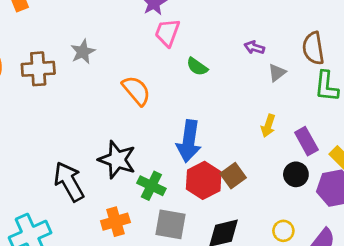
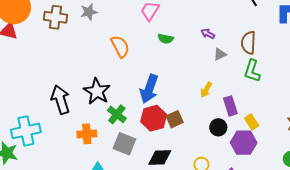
green semicircle: (197, 67) -> (166, 39), turned -35

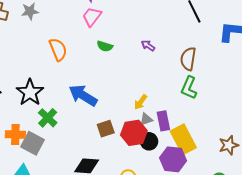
gray triangle: (220, 54) -> (146, 119), moved
blue arrow: (149, 89) -> (83, 95), turned 96
red hexagon: (154, 118) -> (134, 133), moved
yellow rectangle: (252, 122) -> (183, 139), size x1.8
gray square: (124, 144) -> (33, 143), moved

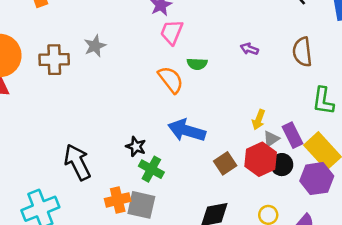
orange semicircle: (58, 49) -> (171, 80), moved
green L-shape: (189, 88) -> (323, 101), moved
black star: (30, 92) -> (136, 147), moved, size x0.6

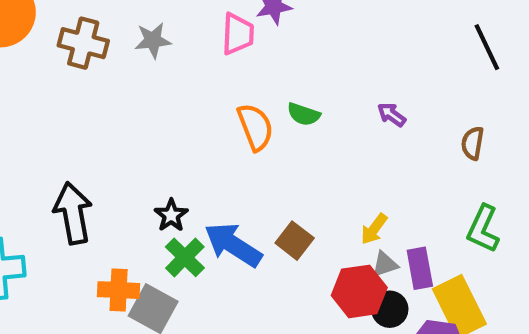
pink trapezoid: (172, 32) -> (238, 34), moved, turned 144
brown semicircle: (302, 52) -> (473, 143), size x0.7
blue arrow: (187, 130) -> (233, 245), moved
brown square: (225, 163) -> (295, 241), moved, turned -35

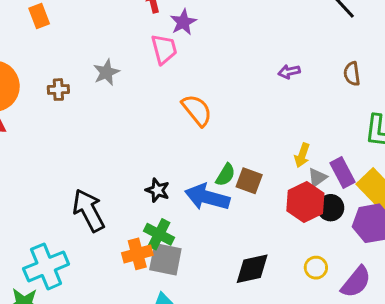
brown cross: (83, 43) -> (58, 90), size x0.6
green semicircle: (304, 114) -> (225, 175), moved, turned -60
purple arrow: (392, 115) -> (289, 72), turned -30
green cross: (185, 257) -> (159, 234), moved

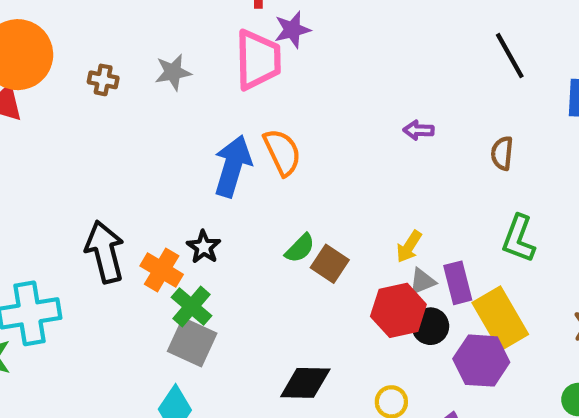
pink trapezoid: (164, 49) -> (258, 60), size x1.4
blue arrow: (207, 197) -> (233, 166), moved, turned 78
orange cross: (137, 254) -> (162, 270), moved, turned 32

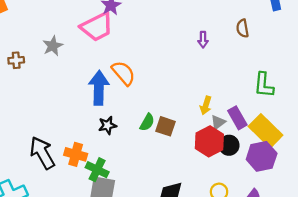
pink trapezoid: (258, 60) -> (97, 27), turned 80
purple arrow: (418, 130) -> (203, 40), moved, turned -77
brown semicircle: (502, 153) -> (242, 28), moved
black star: (204, 247) -> (107, 125), moved, turned -30

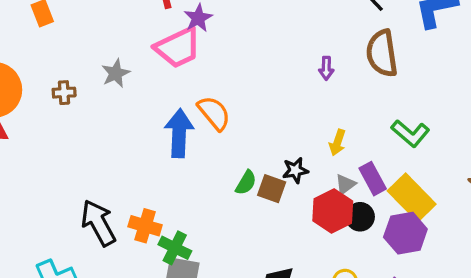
brown semicircle: (242, 28) -> (382, 53), size x1.8
green L-shape: (264, 85) -> (410, 133), turned -56
yellow arrow: (206, 105) -> (337, 143), moved
black star: (107, 125) -> (295, 170), moved

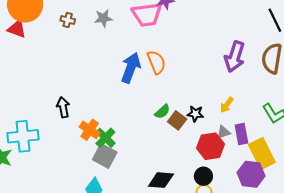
purple arrow: (326, 68) -> (235, 57), size x2.0
black circle: (360, 217) -> (203, 176), moved
black arrow: (98, 223) -> (63, 107), size x0.7
orange cross: (145, 226) -> (90, 130), moved

